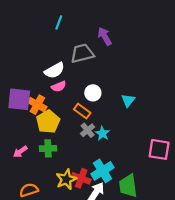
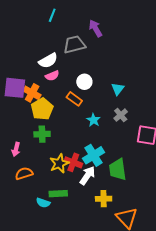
gray cross: (88, 130) -> (121, 115), moved
pink arrow: (20, 152) -> (16, 149), moved, turned -40

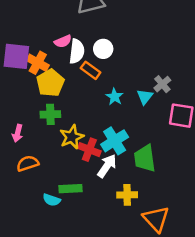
white semicircle: (48, 61) -> (77, 51), moved, turned -54
cyan triangle: (118, 89) -> (145, 97), moved
gray cross: (121, 115) -> (162, 84), moved
yellow star: (59, 163) -> (72, 137), moved

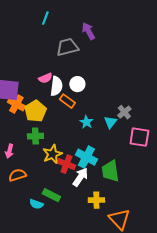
orange cross: (38, 63) -> (16, 104), moved
cyan cross: (115, 141) -> (86, 157), turned -30
green rectangle: (70, 189) -> (51, 195), turned 30

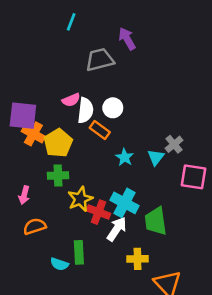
green rectangle: (51, 195) -> (79, 252), turned 60

